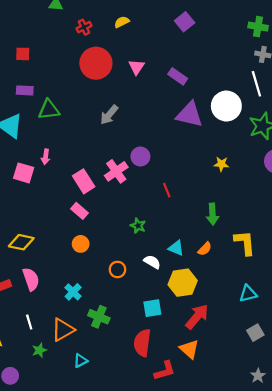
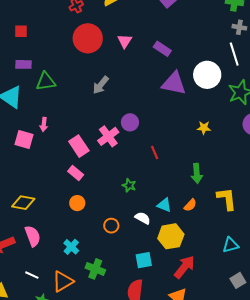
white line: (29, 322) -> (32, 275), turned -48

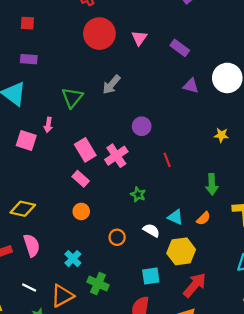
green triangle: (46, 81) -> (72, 98), moved, turned -45
purple triangle: (174, 83) -> (191, 86), size x0.6
pink cross: (108, 136) -> (116, 156), moved

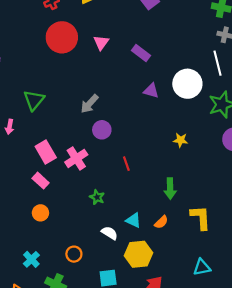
gray arrow: (111, 85) -> (89, 104), moved
orange circle: (117, 237) -> (74, 254), moved

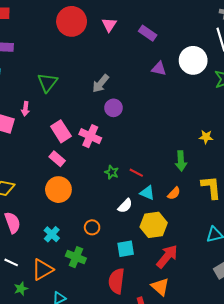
yellow star: (181, 140) -> (206, 137), moved
pink cross: (76, 158) -> (90, 136), turned -30
red line: (126, 164) -> (136, 173), moved, turned -40
orange circle: (40, 213) -> (58, 190), size x1.6
white semicircle: (110, 233) -> (125, 206), turned 105

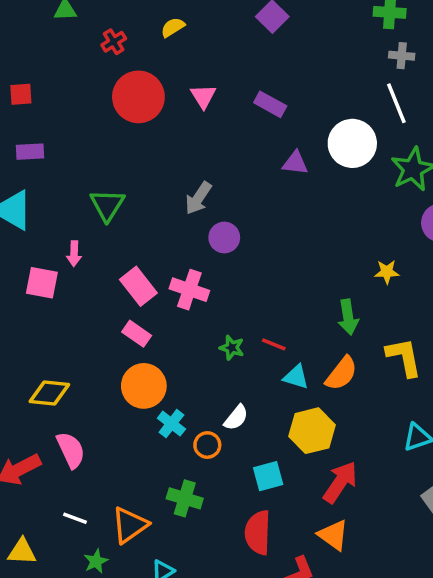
orange semicircle: (174, 193) -> (341, 373), size x1.5
white semicircle: (125, 206) -> (236, 418), moved
cyan cross: (52, 234) -> (171, 424), moved

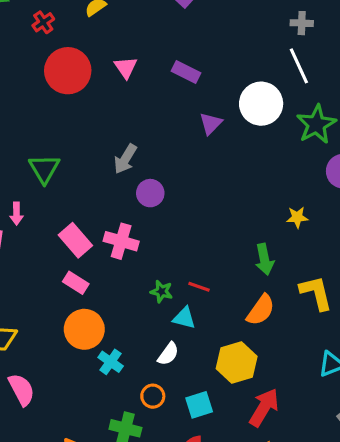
purple triangle: (295, 163) -> (211, 124), turned -50
cyan triangle: (296, 377) -> (184, 318), moved
orange circle: (207, 445) -> (153, 396), moved

